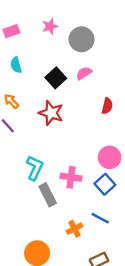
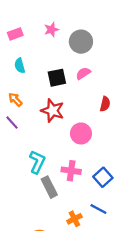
black square: (56, 78) -> (57, 78), turned 30
pink circle: (110, 157) -> (81, 133), moved

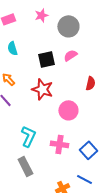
gray rectangle: (49, 187) -> (25, 166), moved

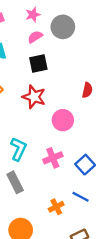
pink semicircle: (70, 55) -> (35, 37), moved
pink cross: (59, 144) -> (53, 158), turned -30

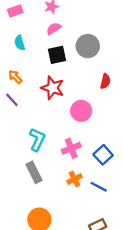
gray circle: (63, 27) -> (88, 46), moved
orange cross: (56, 207) -> (75, 179), moved

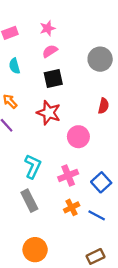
gray circle: (88, 46) -> (100, 59), moved

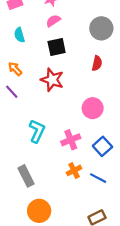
red semicircle: (103, 106) -> (97, 63), moved
pink circle: (78, 137) -> (93, 108), moved
gray rectangle: (29, 201) -> (26, 176), moved

